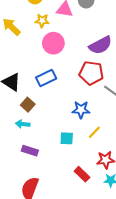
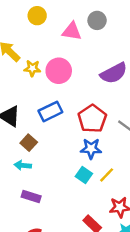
yellow star: (42, 21) -> (32, 68), moved
red pentagon: (91, 73) -> (92, 119), moved, turned 30
cyan square: (67, 138) -> (84, 175), moved, turned 32

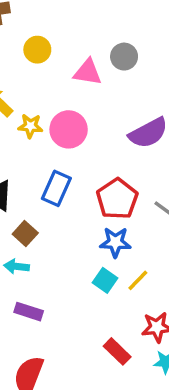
blue rectangle: (50, 111) -> (56, 188), turned -40

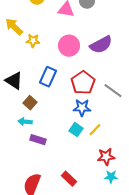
pink circle: (69, 129) -> (69, 46), moved
purple rectangle: (29, 312) -> (38, 140), moved
red rectangle: (117, 351) -> (69, 179), moved

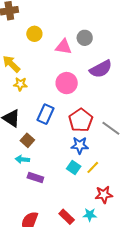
yellow star: (33, 41) -> (20, 84), moved
purple semicircle: (101, 45) -> (101, 69), moved
cyan star: (111, 177) -> (90, 215), moved

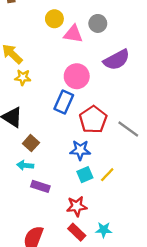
yellow circle: (34, 34) -> (54, 19), moved
blue rectangle: (45, 114) -> (64, 102), moved
blue star: (80, 145) -> (80, 150), moved
cyan square: (74, 167) -> (85, 175), turned 32
red star: (104, 195) -> (77, 206), moved

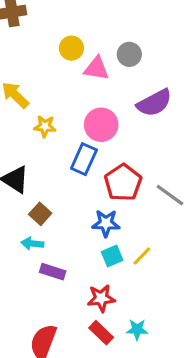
yellow star: (23, 77) -> (45, 126), moved

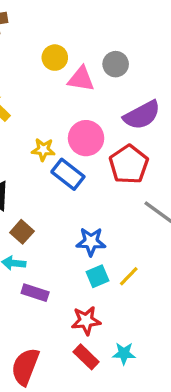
yellow star: (45, 126) -> (43, 150), moved
blue rectangle: (84, 159) -> (68, 174), turned -76
red pentagon: (123, 183) -> (129, 164), moved

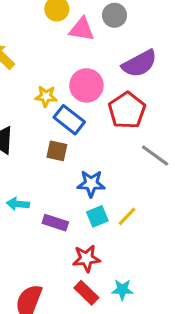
brown square: (22, 232) -> (57, 151), moved, turned -30
purple rectangle: (35, 293) -> (55, 223), moved

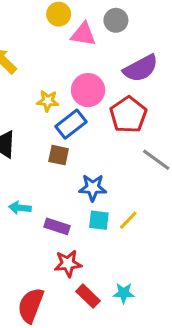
blue rectangle: (69, 120) -> (71, 124), turned -76
cyan square: (97, 216) -> (99, 220), turned 30
red star: (86, 258) -> (68, 264), moved

